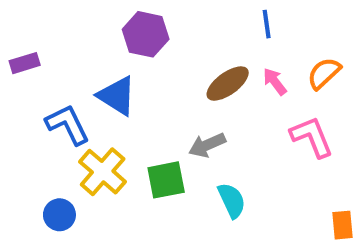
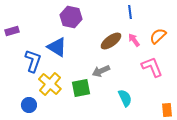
blue L-shape: (68, 125) -> (33, 61), turned 45
cyan semicircle: (232, 200) -> (125, 98), moved

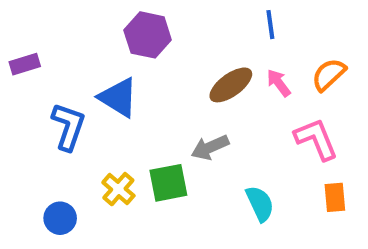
yellow cross: (50, 84) -> (118, 189), moved, size x0.7
orange rectangle: (167, 110) -> (335, 197), moved

